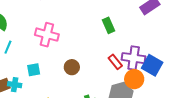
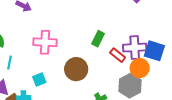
green rectangle: (109, 25) -> (98, 39), moved, turned 63
brown circle: (72, 67) -> (76, 69), size x1.5

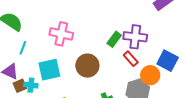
purple cross: (135, 48) -> (135, 37), moved
cyan square: (39, 79) -> (49, 70), size x1.6

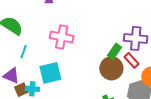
green rectangle: (114, 39) -> (115, 51), moved
brown circle: (87, 66) -> (111, 68), moved

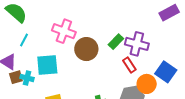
green rectangle: (115, 51) -> (116, 42), moved
brown circle: (111, 68) -> (86, 49), moved

